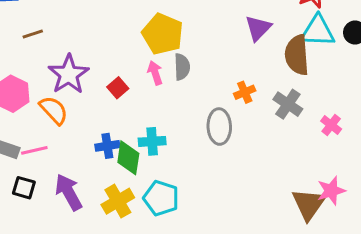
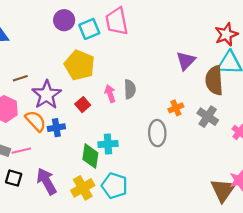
brown line: (33, 34) -> (20, 78), moved
yellow pentagon: (163, 34) -> (79, 65), moved
blue cross: (107, 146) -> (56, 128), moved

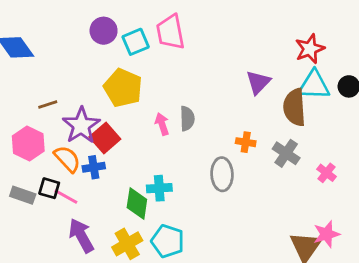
red square: (83, 105) -> (105, 138), moved, size x1.5
orange cross: (176, 108) -> (246, 142), turned 32
pink line: (21, 151) -> (66, 197), moved, turned 42
black square: (14, 178) -> (49, 188), moved

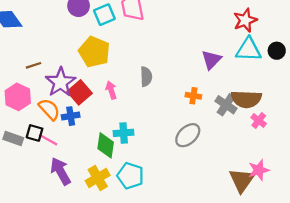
purple triangle: (258, 82) -> (211, 60), moved
brown semicircle: (294, 107) -> (246, 99), moved, turned -84
pink arrow: (162, 124) -> (111, 90), moved
gray ellipse: (222, 174) -> (188, 135), moved, turned 50

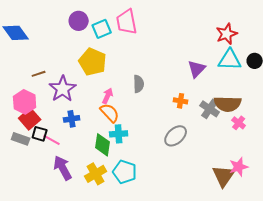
pink arrow: (111, 90) -> (108, 96), turned 42
red square: (80, 92) -> (30, 119), moved
orange semicircle: (49, 109) -> (110, 113), moved

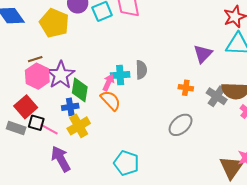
yellow pentagon: (93, 62) -> (54, 23), moved
pink hexagon: (25, 102) -> (37, 76), moved
cyan cross: (119, 134) -> (120, 75), moved
green diamond: (103, 145) -> (80, 90), moved
yellow cross: (96, 174) -> (79, 126), moved

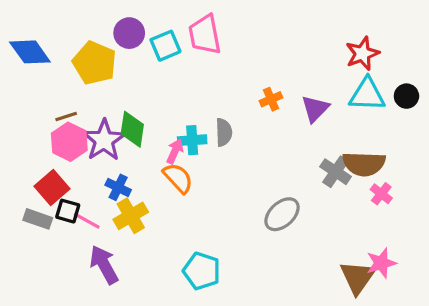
orange cross: (186, 88) -> (271, 99), moved, turned -32
green diamond: (80, 90) -> (132, 129), moved
blue cross: (70, 107) -> (118, 187), turned 35

